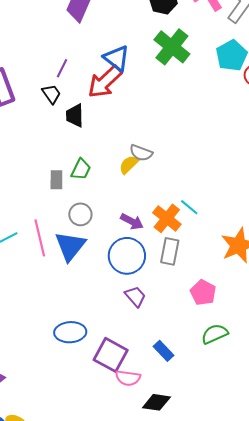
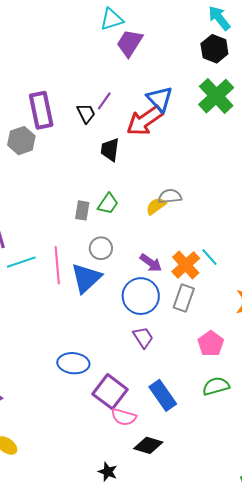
black trapezoid: (51, 94) -> (86, 113), moved
gray semicircle: (141, 153) -> (170, 196), turned 145
blue rectangle: (163, 351) -> (163, 395), size x1.4

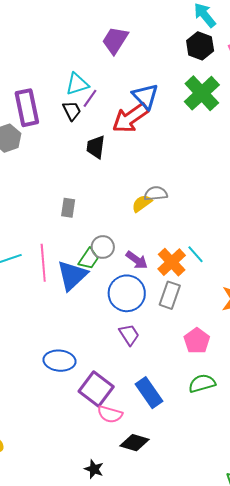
cyan triangle: (112, 19) -> (77, 84), moved
green trapezoid: (108, 204) -> (89, 259), moved
gray circle: (101, 248) -> (103, 247), moved

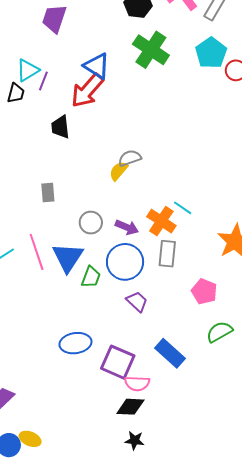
black trapezoid: (72, 111) -> (16, 93), moved, turned 55
green trapezoid: (89, 259) -> (91, 277), moved
black diamond: (135, 443) -> (130, 407), moved

